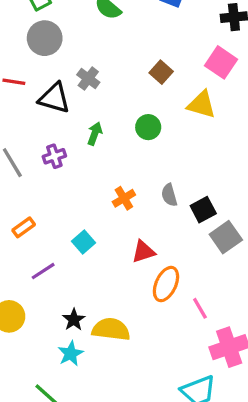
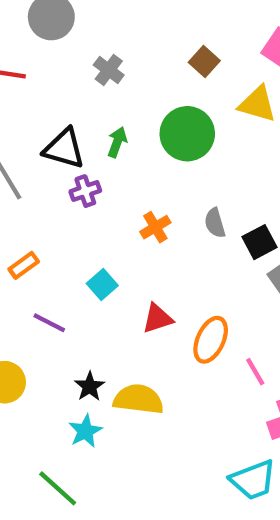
black triangle: (54, 98) -> (64, 149), moved
green circle: (148, 127) -> (187, 134), size x1.6
purple cross: (54, 156) -> (85, 191), moved
red triangle: (143, 252) -> (158, 318), moved
purple line: (43, 271) -> (49, 323), turned 60

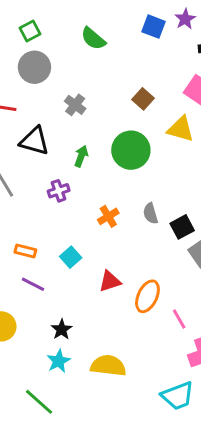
black triangle: (64, 149) -> (34, 141), moved
orange rectangle: (24, 265) -> (25, 251), moved, turned 50
yellow semicircle: (138, 399) -> (108, 366), moved

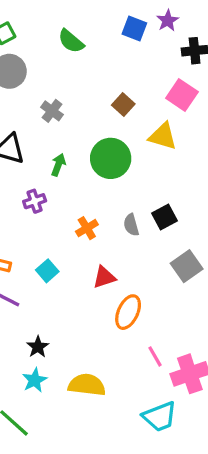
black square: (182, 227) -> (164, 217), moved
red triangle: (110, 281) -> (104, 277), moved
pink line: (179, 319) -> (155, 356), moved

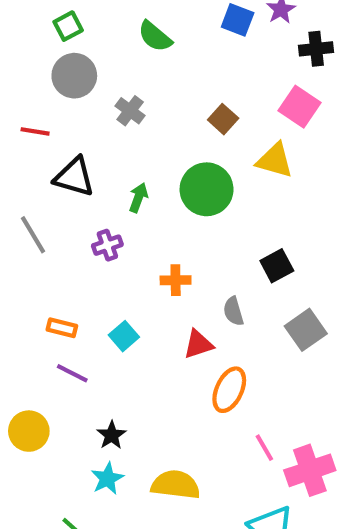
gray cross: (52, 111) -> (130, 111), moved
gray semicircle: (131, 225) -> (233, 311), moved
orange cross: (87, 228) -> (176, 280), turned 30

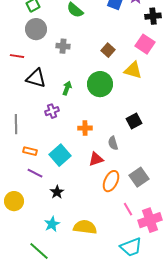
gray cross: (130, 111) -> (63, 46), turned -32
gray line: (33, 235) -> (16, 124), moved, turned 30
gray square: (306, 330) -> (139, 177), moved
cyan square: (124, 336) -> (60, 155), size x1.5
black star: (111, 435) -> (57, 192), moved

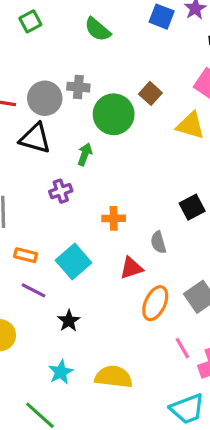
gray circle: (36, 29) -> (45, 98), moved
green circle: (100, 84) -> (114, 114), moved

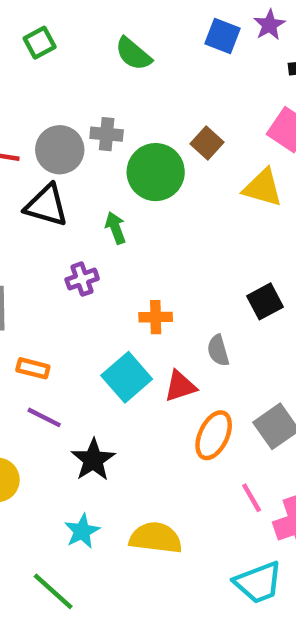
green arrow: (85, 154) -> (116, 228), turned -40
cyan square: (74, 262) -> (127, 377), moved
black star: (69, 321) -> (93, 460), size x1.4

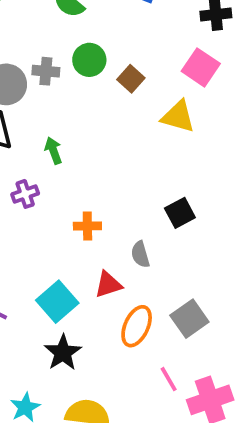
green circle: (156, 172) -> (89, 60), moved, size x0.7
cyan square: (127, 377) -> (57, 302), moved
black star: (93, 460) -> (63, 353), moved

